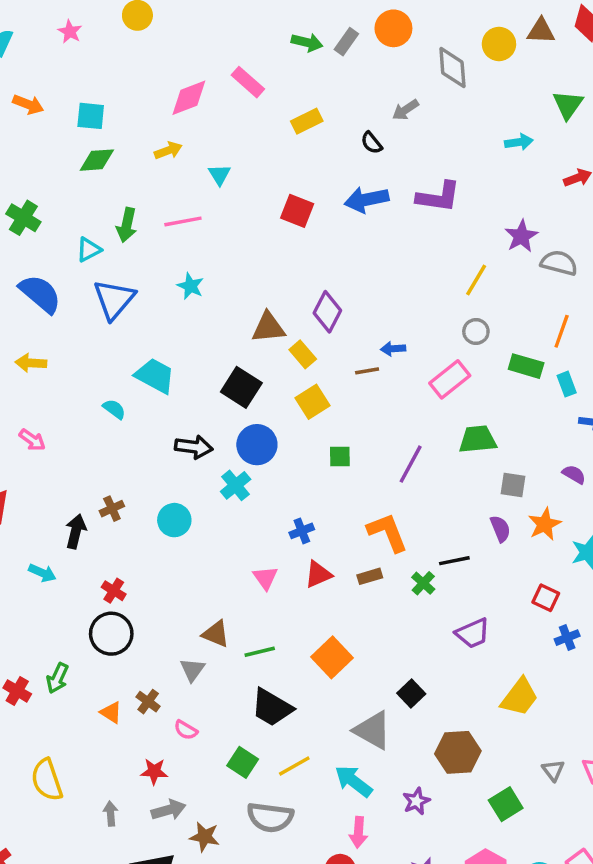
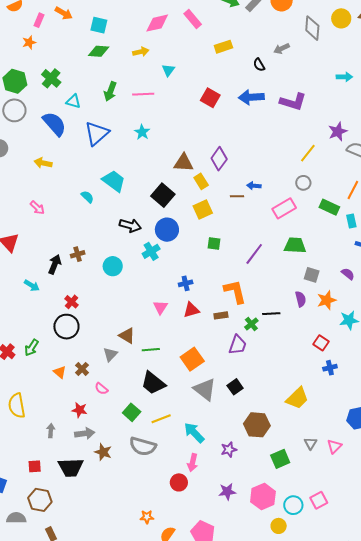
cyan triangle: (89, 250) -> (73, 101), moved, turned 35
purple trapezoid: (473, 633) -> (238, 345), moved, turned -55
gray triangle: (373, 730) -> (205, 389), moved

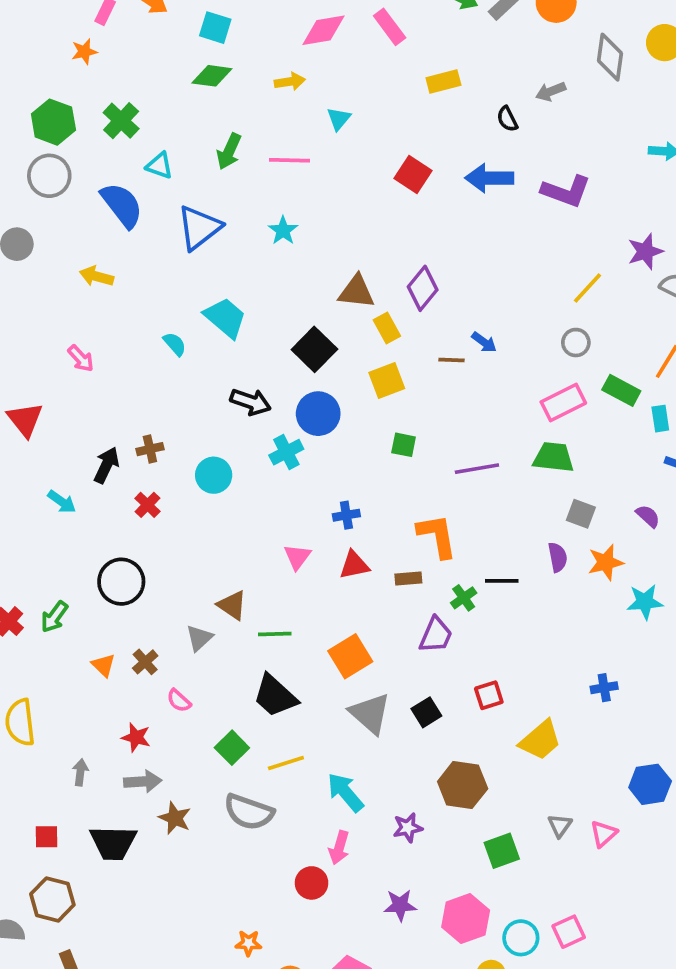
blue arrow: (254, 186) -> (484, 342), turned -152
pink rectangle: (284, 208) -> (563, 403), moved
purple line: (254, 254) -> (477, 469), turned 40
red cross: (72, 302) -> (147, 505), moved
red square: (321, 343) -> (489, 695), moved, turned 35

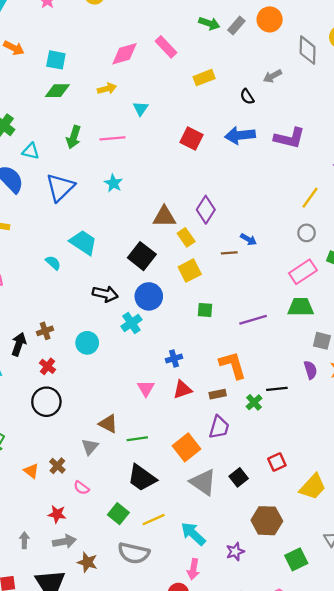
black circle: (121, 582) -> (46, 402), moved
purple trapezoid: (436, 635) -> (219, 427), moved

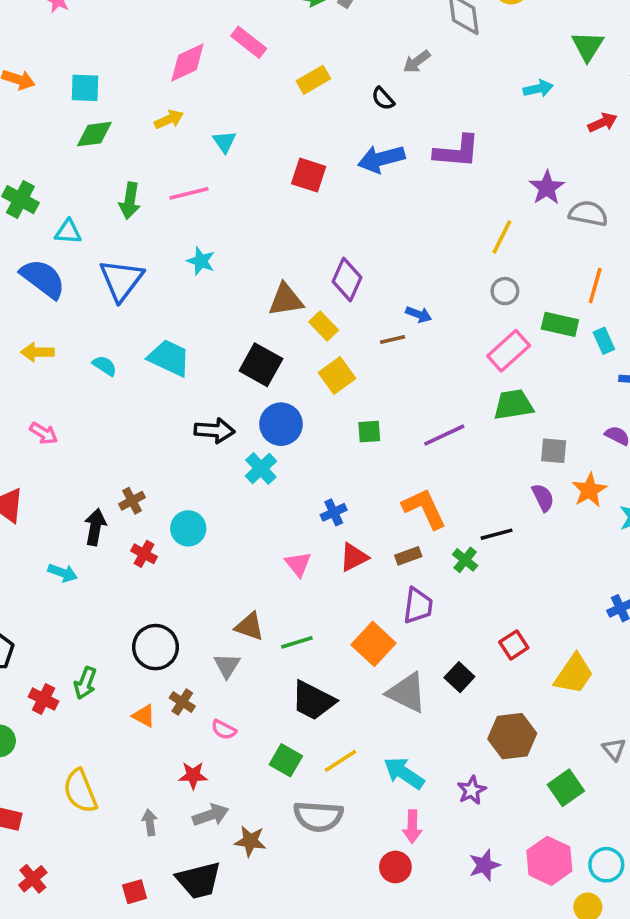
cyan semicircle: (53, 263) -> (105, 366), moved
cyan circle: (87, 343) -> (188, 528), moved
black circle: (46, 402) -> (155, 647), moved

